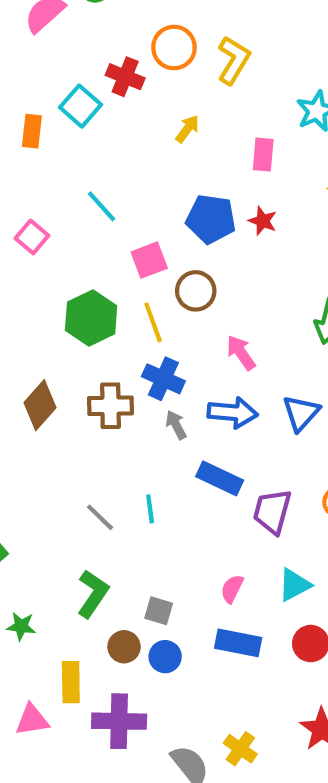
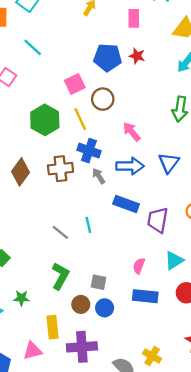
cyan line: (102, 206) -> (33, 47), moved

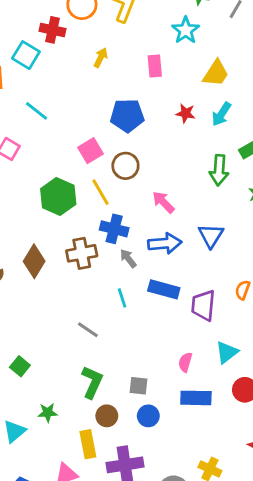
red star: (137, 56) -> (186, 113), moved
cyan line: (88, 225) -> (122, 298), moved
brown circle: (81, 304) -> (107, 416), moved

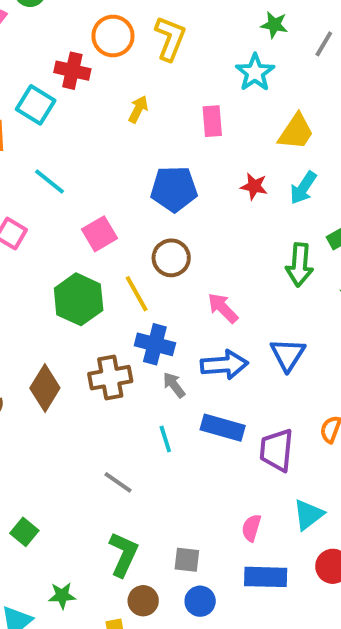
pink square: (90, 151) -> (99, 234), moved

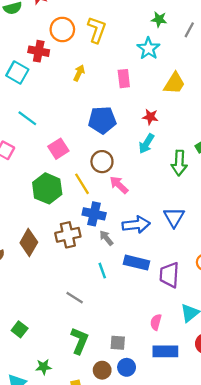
cyan arrow: (303, 188) -> (146, 144), moved
pink arrow: (223, 308) -> (119, 185), moved
brown circle: (143, 601) -> (102, 370), moved

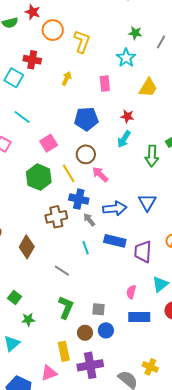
orange circle: (62, 29) -> (53, 30), moved
brown diamond: (29, 242) -> (27, 247), moved
green star: (44, 367) -> (28, 320), moved

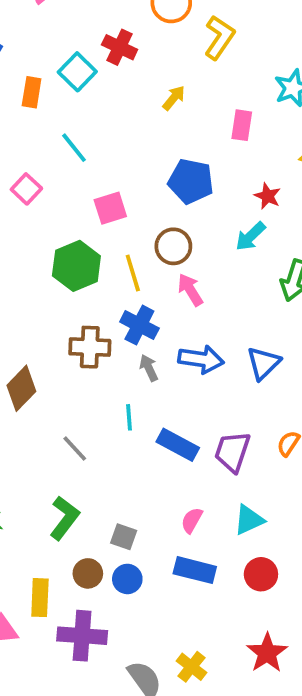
blue rectangle: (115, 241) -> (178, 445), moved

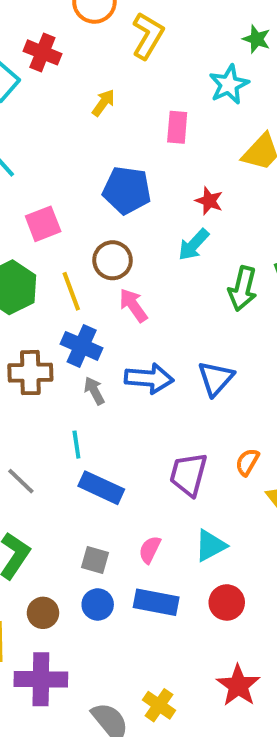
blue rectangle: (178, 445) -> (101, 488), moved
gray square: (124, 537) -> (95, 560), moved
blue circle: (127, 579) -> (98, 604), moved

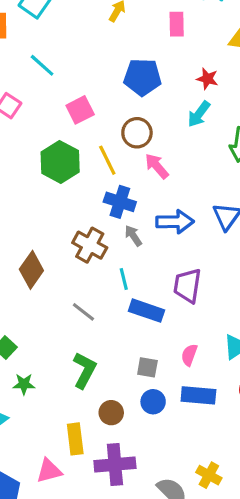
brown cross: (30, 373) -> (90, 245), moved, turned 36
purple trapezoid: (188, 474) -> (187, 286), moved

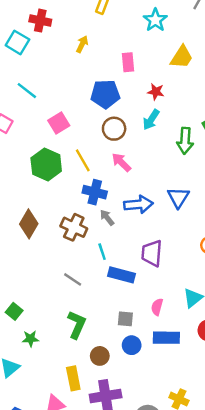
pink rectangle: (177, 24) -> (128, 62), moved
brown circle: (137, 133) -> (114, 129), moved
brown diamond: (31, 270) -> (29, 224), moved

